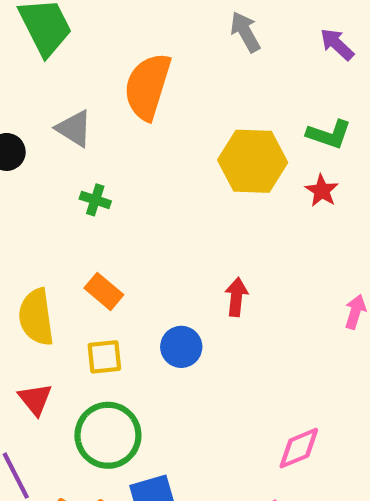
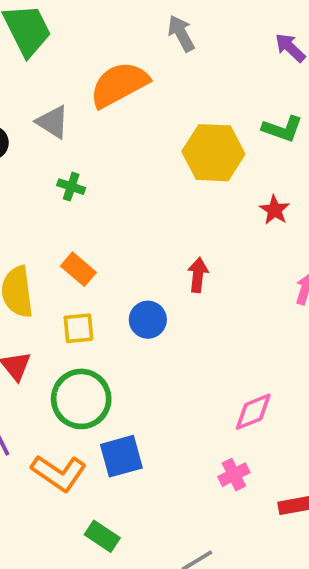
gray arrow: (245, 32) -> (181, 33), moved
orange semicircle: (148, 86) -> (119, 85), turned 44
red star: (322, 191) -> (275, 210), moved

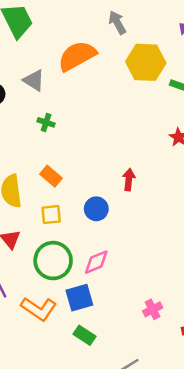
yellow hexagon: (213, 153) -> (146, 62), moved
pink diamond: (253, 412) -> (96, 262), moved
green rectangle: (102, 536) -> (85, 335), moved

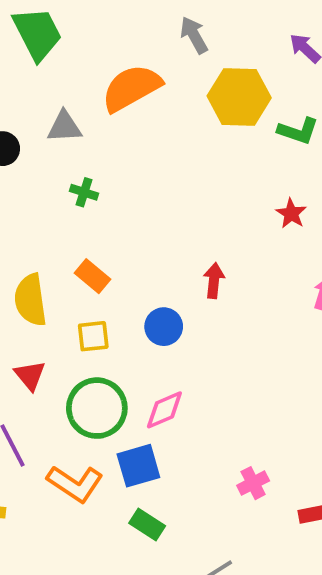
gray triangle: (34, 80) -> (64, 127), turned -35

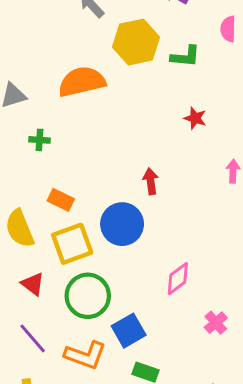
orange semicircle: (131, 88) -> (82, 82), moved, turned 30
blue circle: (164, 327) -> (122, 224), size x1.5
yellow square: (93, 336) -> (72, 244), size x1.6
pink diamond: (164, 410) -> (178, 279), moved

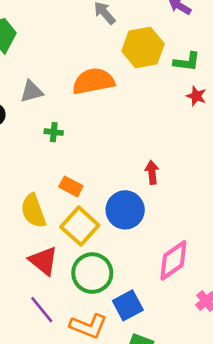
red star: (195, 118) -> (196, 96), moved
yellow square: (72, 244) -> (80, 226), turned -30
pink diamond: (178, 279) -> (173, 260), size x1.4
red triangle: (33, 284) -> (43, 261), size x1.4

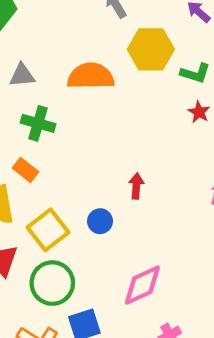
green cross: (54, 132) -> (38, 123), size x1.6
orange rectangle: (71, 186) -> (25, 170), moved
blue circle: (125, 210) -> (100, 221), size x0.6

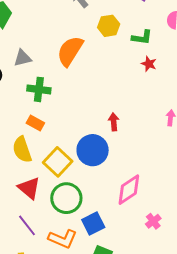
yellow hexagon: (151, 49) -> (109, 26), size x0.7
orange semicircle: (91, 76) -> (70, 51), turned -48
blue circle: (100, 221) -> (93, 150), size x1.8

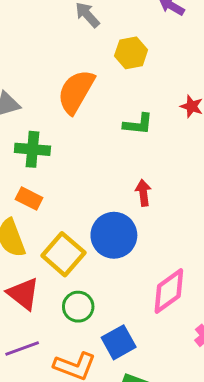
green L-shape: (142, 37) -> (138, 124), moved
green circle: (66, 198) -> (78, 307), size x0.7
purple line: (27, 225) -> (22, 348), turned -70

